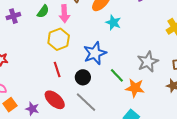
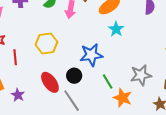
yellow hexagon: (59, 39) -> (46, 43), moved
red line: (57, 69) -> (15, 57), moved
red ellipse: (55, 100) -> (50, 82), moved

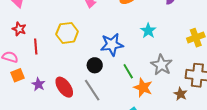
cyan star: (116, 29) -> (148, 31), moved
gray star: (141, 75) -> (161, 65), turned -30
red ellipse: (50, 82) -> (64, 87), moved

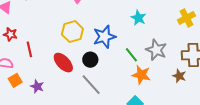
yellow hexagon: (67, 33) -> (72, 32), moved
green line: (128, 71) -> (131, 55), moved
red ellipse: (64, 87) -> (63, 63), moved

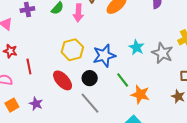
cyan star: (138, 18) -> (136, 47), moved
gray star: (156, 50) -> (162, 53), moved
green line: (131, 55) -> (123, 80), moved
orange square: (15, 80) -> (12, 105), moved

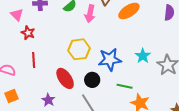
red star: (10, 51) -> (28, 33), moved
green line: (123, 80) -> (125, 86), turned -49
purple star: (36, 104) -> (48, 100), moved

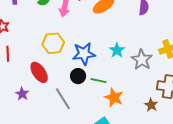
black circle: (92, 80) -> (78, 76), moved

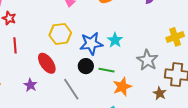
cyan star: (117, 50) -> (115, 40), moved
gray star: (142, 60) -> (147, 60), moved
orange star: (114, 97) -> (122, 87), turned 30

